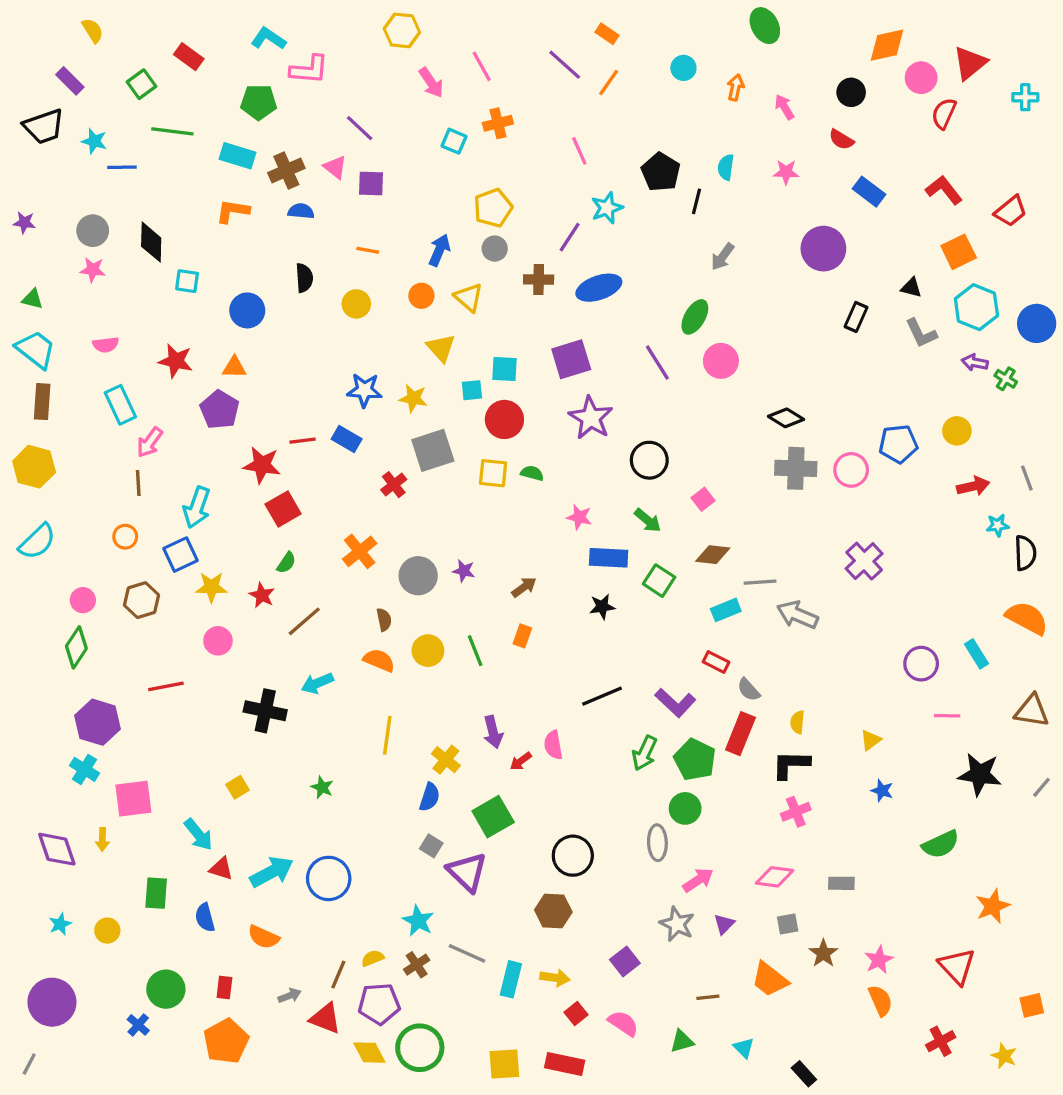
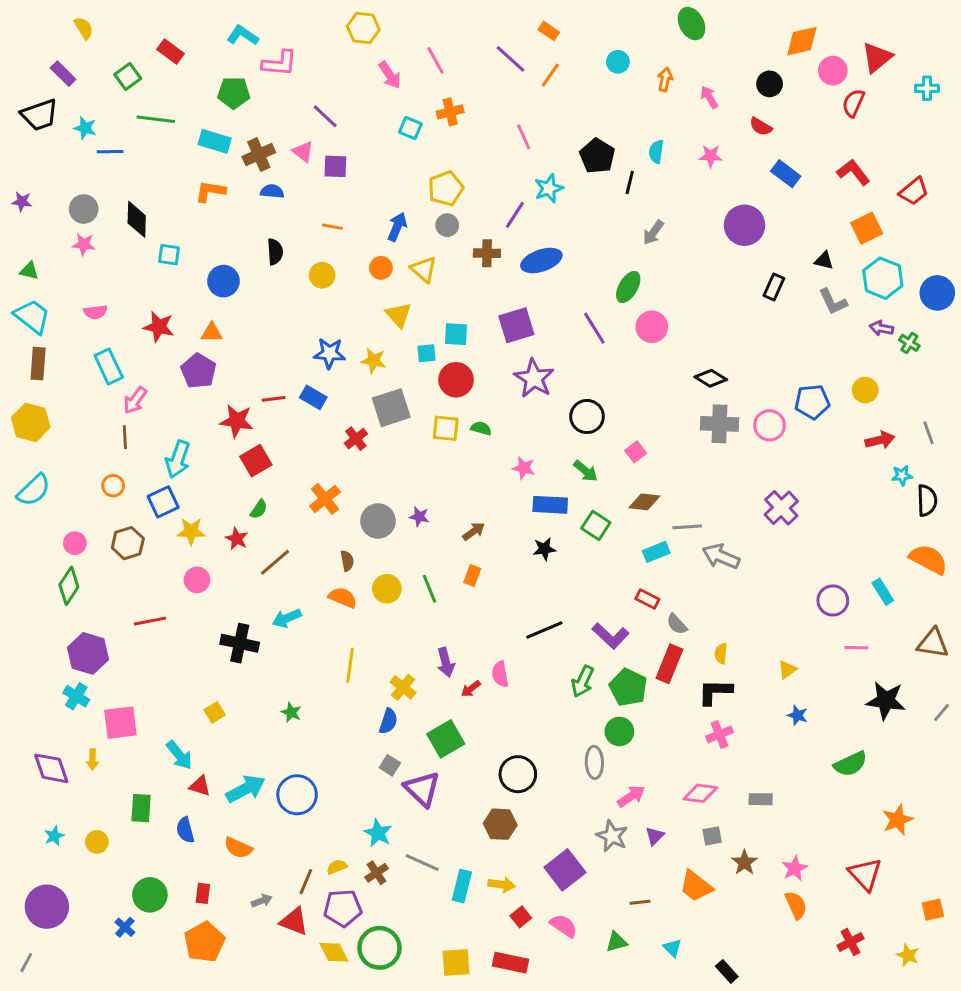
purple square: (625, 961) -> (565, 870), size x1.5

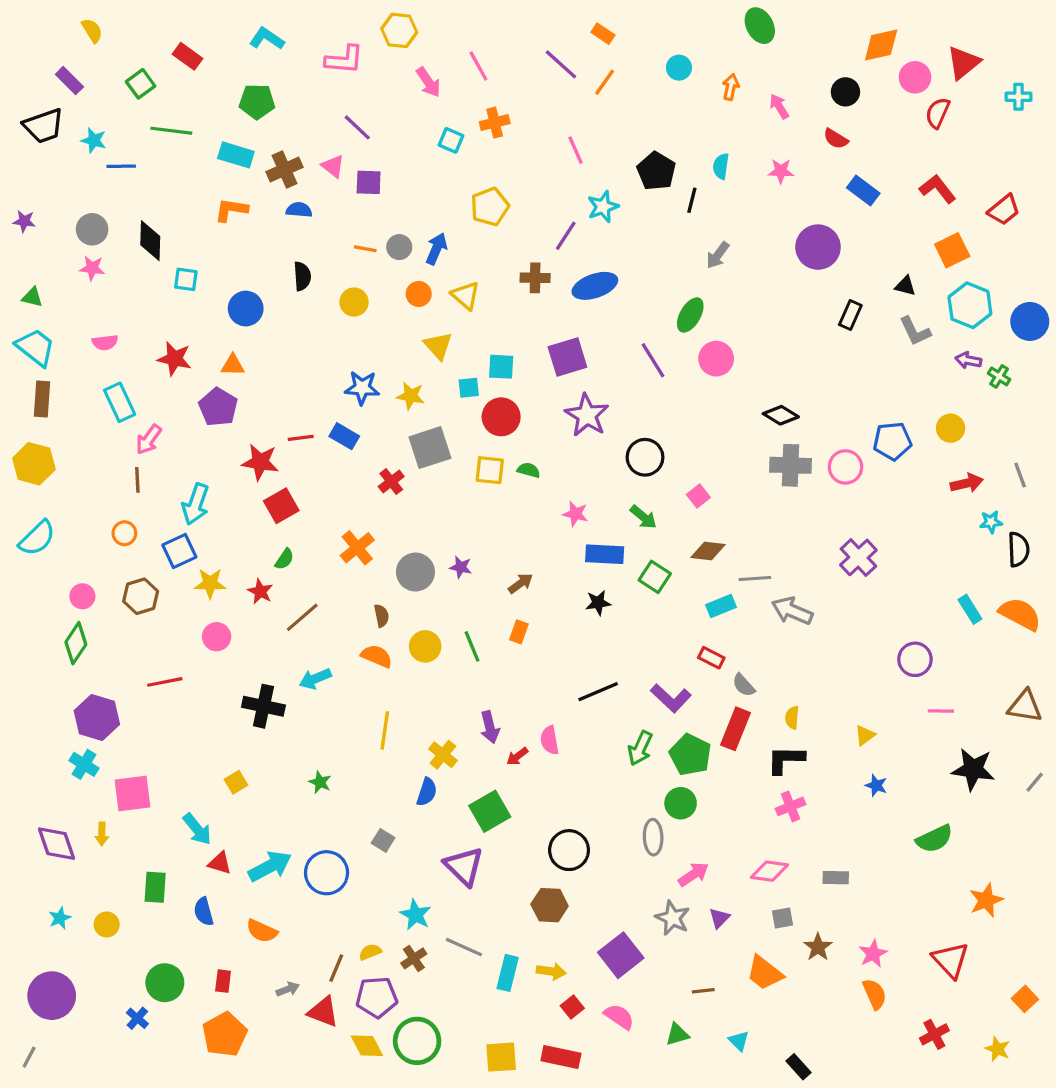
pink L-shape: (279, 63) -> (344, 60), moved
gray circle: (447, 225) -> (399, 247), moved
cyan rectangle: (883, 592) -> (970, 609), moved
gray square: (390, 765) -> (383, 840), moved
orange square: (933, 910) -> (1025, 999), turned -30

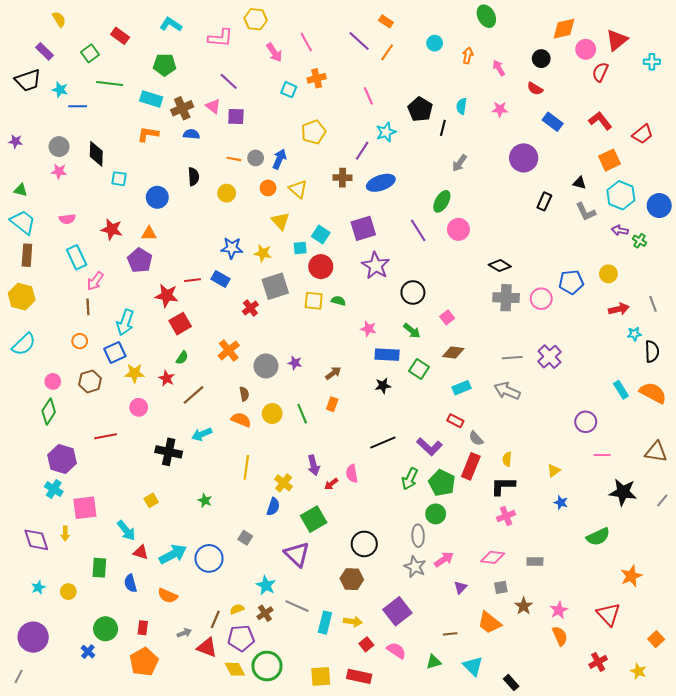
cyan square: (501, 367) -> (321, 235), turned 30
gray line: (755, 579) -> (512, 358), moved
gray star: (672, 918) -> (415, 567), moved
cyan triangle: (739, 1041) -> (473, 666), size x1.5

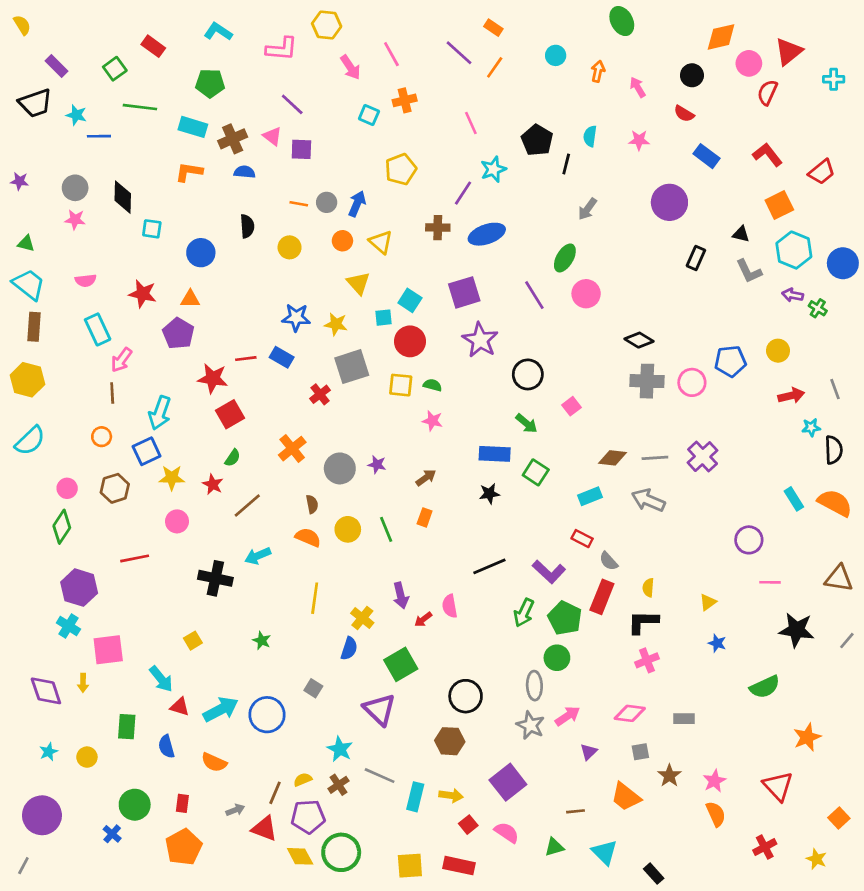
yellow semicircle: (59, 19) -> (22, 25), moved
pink star: (368, 329) -> (432, 421), moved
brown diamond: (453, 352) -> (613, 458), moved

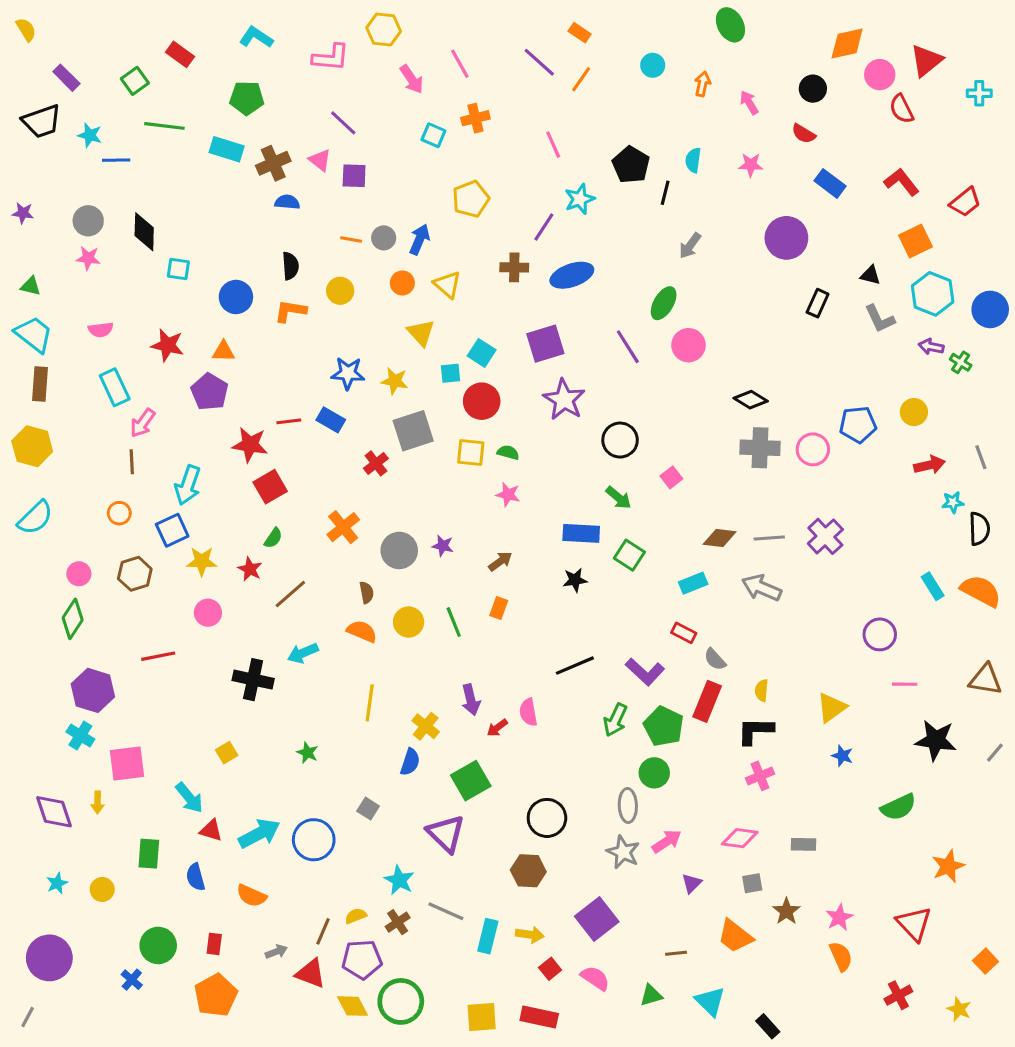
red semicircle: (767, 92) -> (902, 109), turned -50
orange L-shape: (189, 172) -> (290, 311), moved
yellow triangle: (708, 602) -> (832, 708), size x1.5

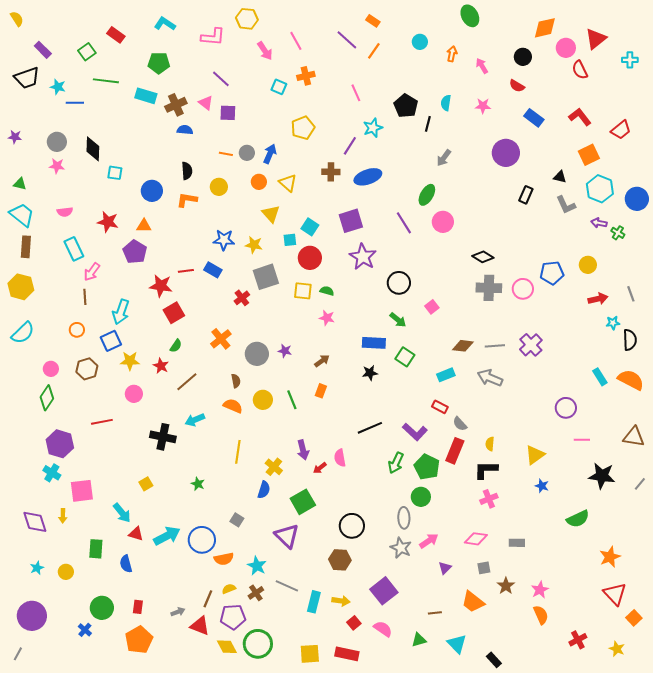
orange semicircle: (251, 896) -> (224, 559), moved, turned -36
red triangle: (914, 924) -> (615, 594), moved

